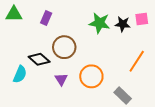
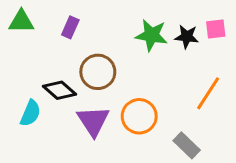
purple triangle: (61, 79) -> (93, 121), size x1.6

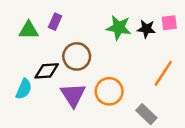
green triangle: (21, 21) -> (29, 30), moved
black diamond: (60, 90) -> (47, 71), turned -45

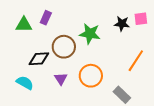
green star: (119, 28) -> (90, 34), moved
cyan semicircle: (24, 89) -> (25, 83), moved, turned -84
purple triangle: (73, 95) -> (61, 79), size x0.6

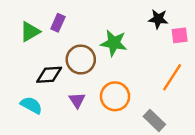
pink square: (141, 19) -> (180, 35), moved
black star: (122, 24) -> (158, 19), moved
green triangle: (24, 25) -> (30, 32), turned -30

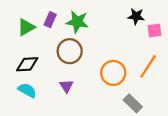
green star: (114, 43) -> (77, 22), moved
black diamond: (49, 75) -> (27, 64), moved
orange circle: (115, 96) -> (113, 73), moved

